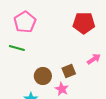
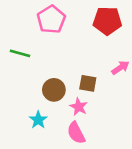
pink pentagon: (25, 22) -> (51, 19), moved
brown square: (69, 71) -> (88, 83), turned 32

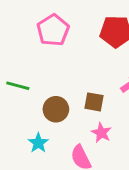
green line: (20, 53) -> (18, 86), moved
pink star: (79, 107) -> (101, 133), moved

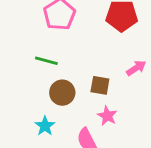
green line: (18, 86) -> (46, 61), moved

